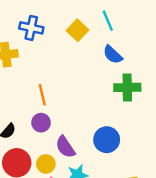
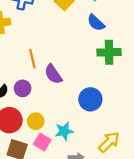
purple circle: (41, 123) -> (23, 88), moved
purple semicircle: (65, 147) -> (53, 74), moved

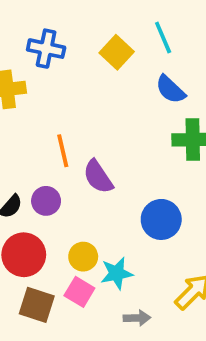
yellow circle: (36, 121) -> (83, 257), moved

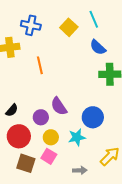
orange line: (63, 151) -> (40, 65), moved
purple semicircle: (98, 177) -> (59, 106), moved
purple circle: (46, 201) -> (41, 117), moved
cyan star: (117, 273) -> (77, 137), moved

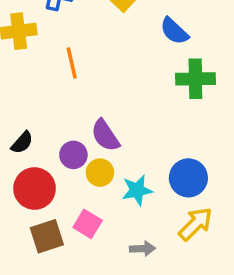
blue circle: (93, 117) -> (188, 178), moved
yellow circle: (51, 137) -> (100, 173), moved
brown square: (26, 163) -> (47, 236), turned -36

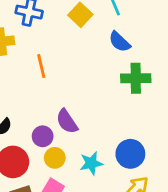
yellow circle: (100, 173) -> (55, 158), moved

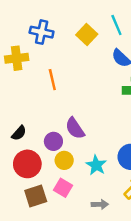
cyan star: (91, 163) -> (96, 165), turned -30

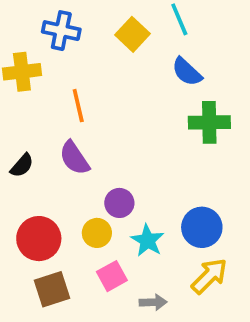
purple semicircle: (75, 128) -> (74, 158), moved
black semicircle: (19, 133) -> (22, 165), moved
purple circle: (53, 141) -> (119, 203), moved
pink square: (63, 188) -> (112, 276), moved, turned 30

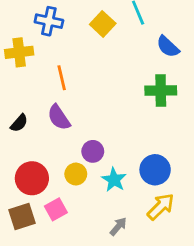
blue semicircle: (187, 72) -> (168, 47), moved
pink square: (112, 276) -> (56, 209), moved
brown square: (52, 289) -> (22, 216), moved
gray arrow: (153, 302) -> (118, 226), turned -48

